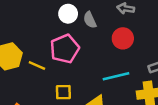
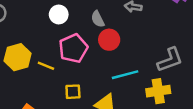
white circle: (68, 14) -> (59, 14), moved
red circle: (123, 38) -> (109, 40), moved

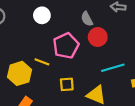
white circle: (59, 14) -> (42, 15), moved
yellow hexagon: (18, 57) -> (19, 73), moved

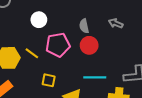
white circle: (42, 15) -> (39, 20), moved

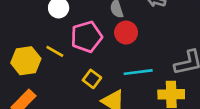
yellow square: (49, 80) -> (92, 79), moved, turned 32

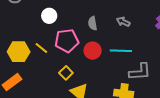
red circle: (126, 33) -> (93, 51), moved
cyan line: (138, 72) -> (121, 51), moved

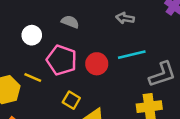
gray semicircle: (93, 23) -> (70, 22), moved, turned 136
pink pentagon: (67, 41) -> (62, 60), turned -30

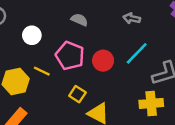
white circle: (32, 35) -> (32, 35), moved
cyan line: (132, 55) -> (137, 53), turned -35

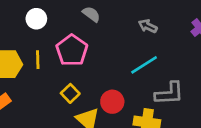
red circle: (103, 61) -> (112, 102), moved
yellow line: (42, 71) -> (38, 60), turned 49

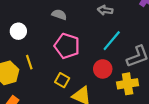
pink pentagon: (72, 50) -> (67, 46), moved
red circle: (112, 102) -> (103, 69), moved

